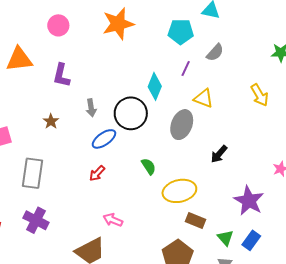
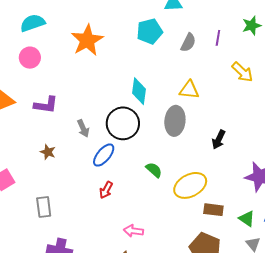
purple line: (186, 69) -> (218, 38), moved
purple L-shape: (61, 75) -> (46, 105), turned -80
gray rectangle: (32, 173) -> (44, 207), size x0.7

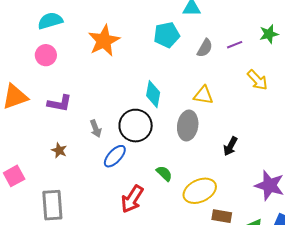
purple line: (218, 38) -> (235, 45), turned 56
red arrow: (106, 190) -> (132, 199), moved, size x1.6
gray rectangle: (44, 207) -> (52, 205), size x1.4

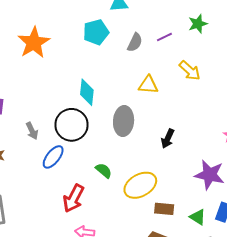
yellow triangle: (203, 95) -> (148, 85), moved

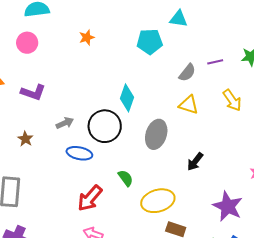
gray semicircle: (135, 42) -> (187, 73), moved
orange star: (34, 43) -> (87, 37), size x0.5
gray arrow: (32, 131) -> (65, 123), turned -102
blue ellipse: (53, 157) -> (79, 153), turned 50

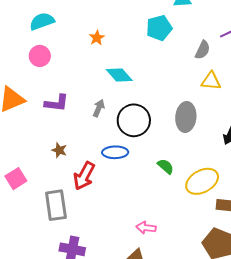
cyan diamond: (127, 98) -> (119, 75), moved, turned -48
gray arrow: (65, 123) -> (99, 108), moved, turned -30
red arrow: (90, 198) -> (84, 176), moved

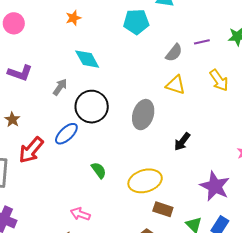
blue ellipse: (115, 152) -> (66, 134), turned -55
green semicircle: (166, 166) -> (99, 170), moved

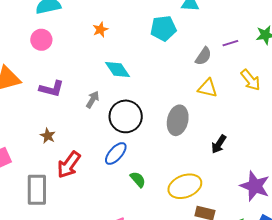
blue ellipse: (66, 134) -> (116, 153), moved

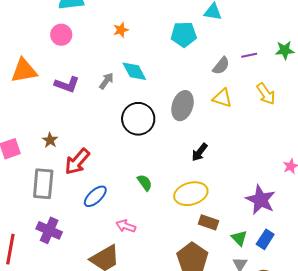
gray arrow: (93, 100) -> (106, 81), moved
gray ellipse: (178, 120) -> (183, 106), moved
brown star: (48, 136) -> (50, 140), moved
black arrow: (219, 144) -> (200, 152), moved
blue ellipse: (116, 153) -> (95, 196), moved

